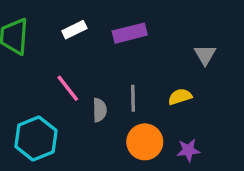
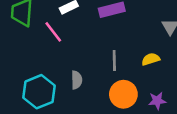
pink line: (68, 88) -> (53, 32), moved
gray semicircle: (100, 110) -> (77, 80), moved

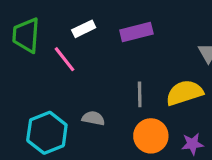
yellow semicircle: (151, 59) -> (184, 93), size x1.6
gray semicircle: (77, 80) -> (93, 118), turned -78

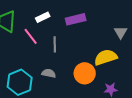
gray line: (140, 94) -> (55, 44), moved
orange circle: (151, 136) -> (85, 73), moved

